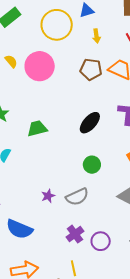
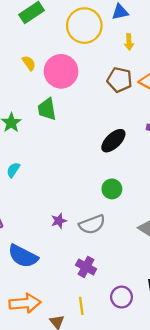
green trapezoid: (37, 129) -> (47, 109), moved, turned -90
purple cross: (75, 234) -> (86, 267), turned -30
purple circle: (101, 241) -> (121, 297), moved

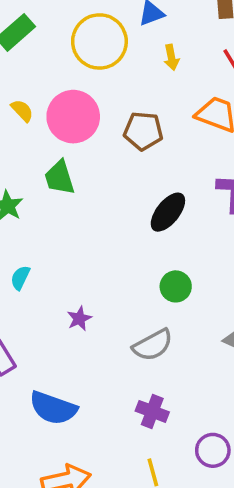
brown pentagon: (120, 80) -> (143, 131), moved
purple star: (59, 221) -> (79, 319), moved

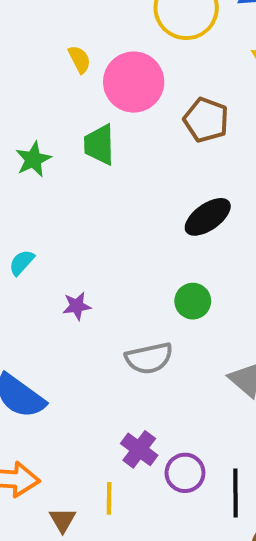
cyan semicircle: (20, 278) -> (22, 263), moved
purple cross: (152, 411) -> (139, 449), moved
purple circle: (213, 450) -> (185, 473), moved

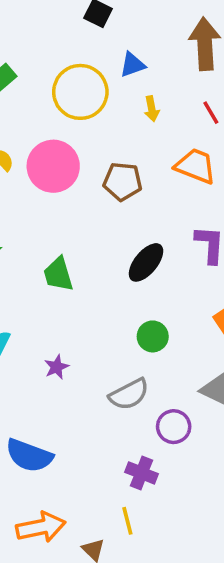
green trapezoid: (99, 145) -> (58, 274), moved
purple circle: (185, 473) -> (174, 427), moved

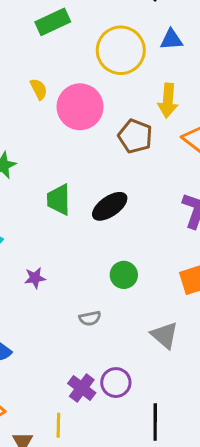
yellow arrow: (152, 109) -> (168, 101), moved, size x1.5
black ellipse: (146, 262) -> (110, 206), moved
gray semicircle: (129, 394) -> (90, 318), size x0.6
purple circle: (174, 427) -> (116, 383), moved

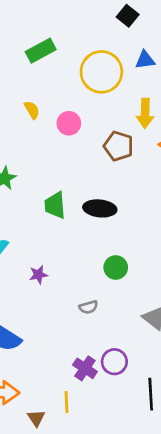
pink circle: (80, 107) -> (69, 123), size x0.6
black ellipse: (110, 206) -> (100, 208), turned 44

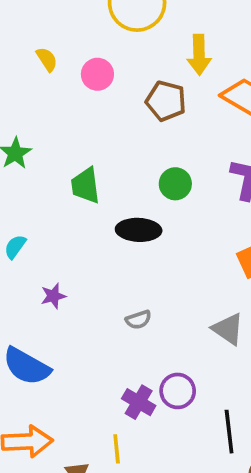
black ellipse: (100, 208) -> (139, 230), moved
green circle: (116, 267) -> (175, 184), moved
purple star: (38, 275) -> (53, 296), moved

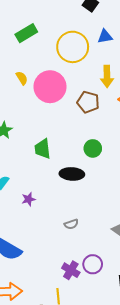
pink circle: (97, 74) -> (50, 87), size x1.8
purple star: (53, 296) -> (29, 199), moved

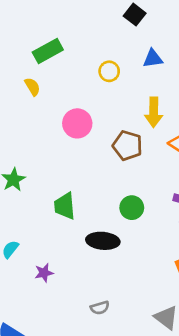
yellow circle: (73, 47) -> (109, 71), size x0.5
yellow semicircle: (22, 78) -> (32, 87), moved
pink circle: (50, 87) -> (77, 123), size x0.7

